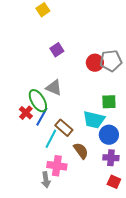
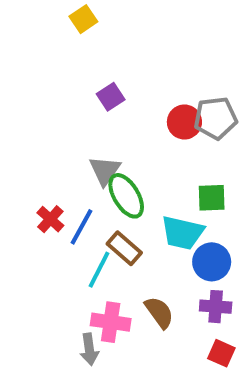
gray triangle: (54, 88) -> (105, 171), turned 42
green ellipse: (38, 101) -> (126, 196), moved
brown semicircle: (81, 151) -> (159, 312), moved

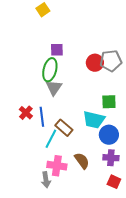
purple square: (111, 97) -> (57, 50), turned 32
green ellipse: (126, 196) -> (50, 70), moved, turned 45
blue line: (81, 227) -> (42, 117), turned -36

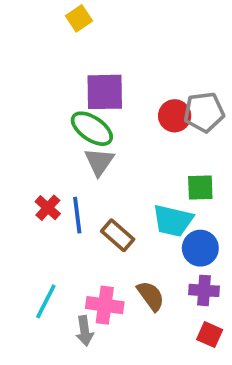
purple square: (57, 50) -> (105, 92), size x1.6
green ellipse: (50, 70) -> (92, 129), turned -70
cyan line: (51, 139) -> (46, 301), moved

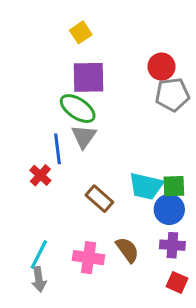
yellow square: (79, 18) -> (81, 32), moved
red circle: (175, 116) -> (161, 67), moved
green square: (200, 187) -> (174, 186), moved
blue line: (77, 215) -> (57, 149), moved
gray arrow: (85, 331) -> (39, 279), moved

